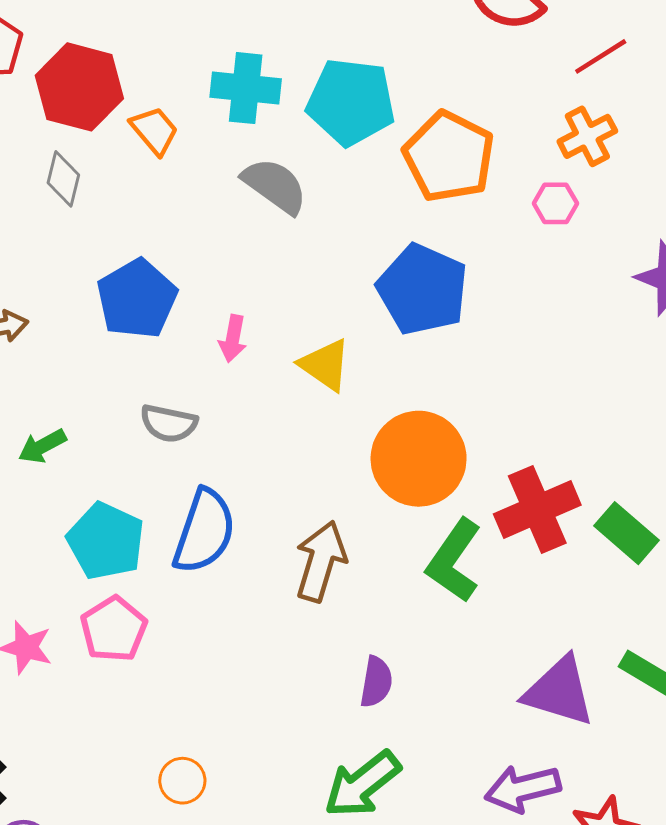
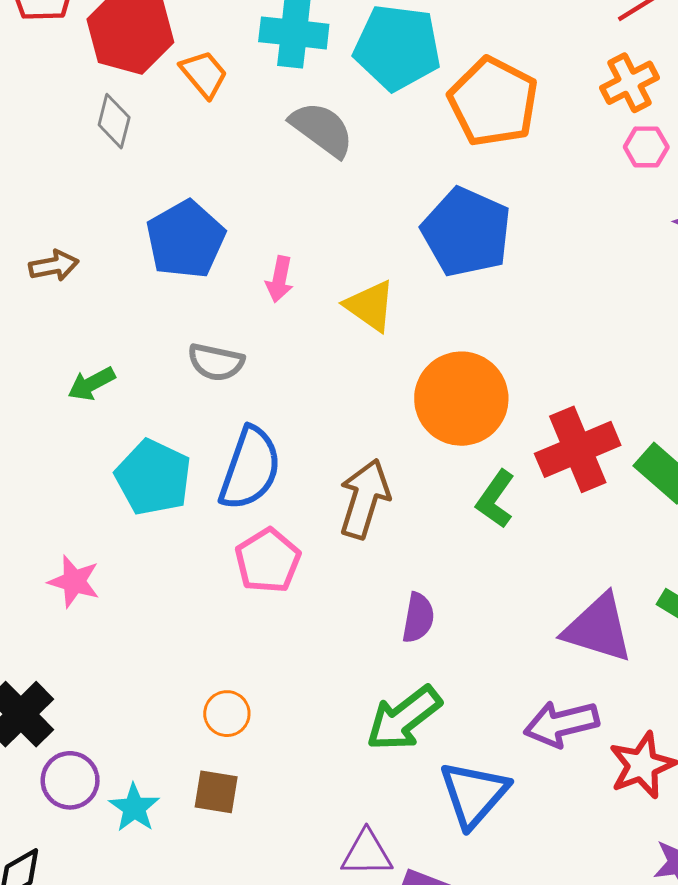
pink hexagon: (555, 203) -> (646, 147), moved
green L-shape: (454, 561) -> (495, 499), size x0.7
pink pentagon: (114, 629) -> (268, 561), moved

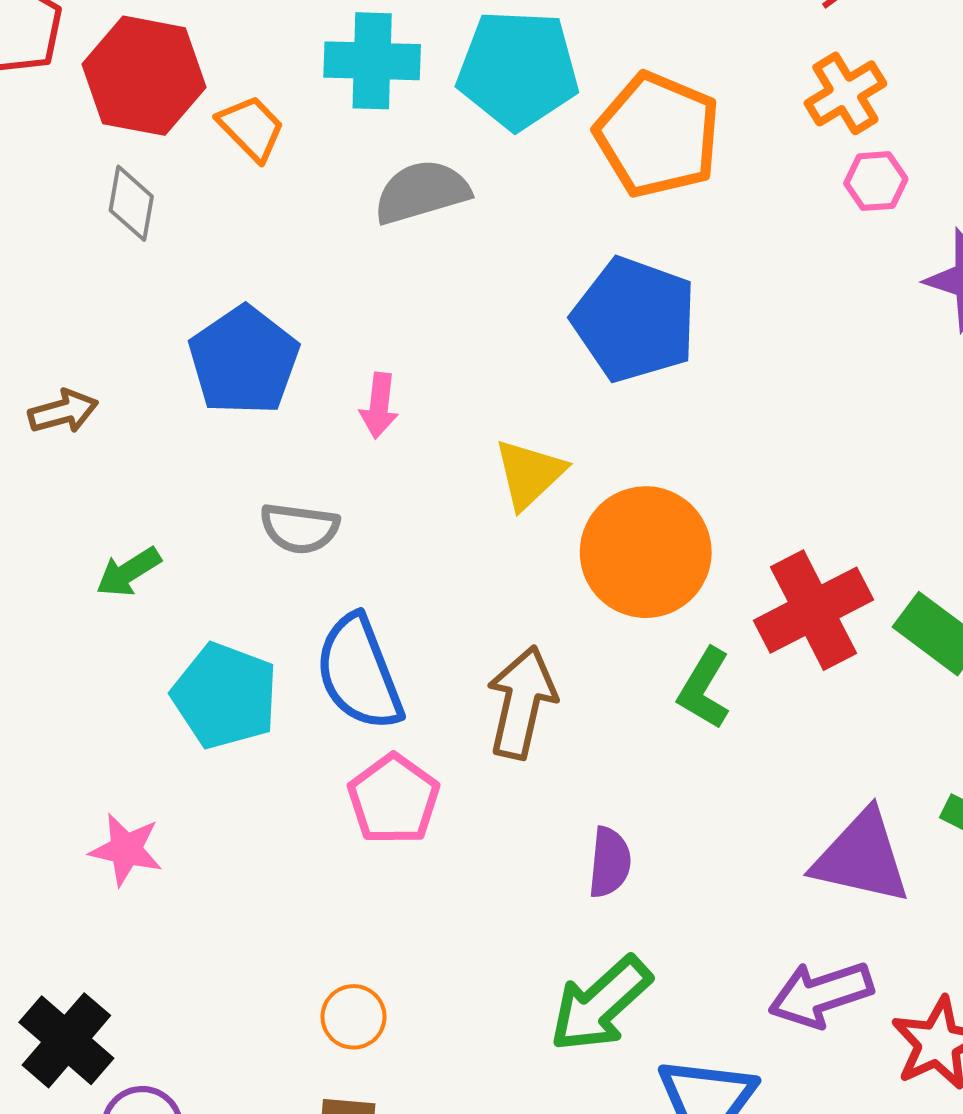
gray semicircle: (322, 129) -> (422, 192), turned -48
yellow triangle: (370, 306) -> (529, 474), moved, turned 46
blue semicircle: (250, 469) -> (359, 673), turned 144

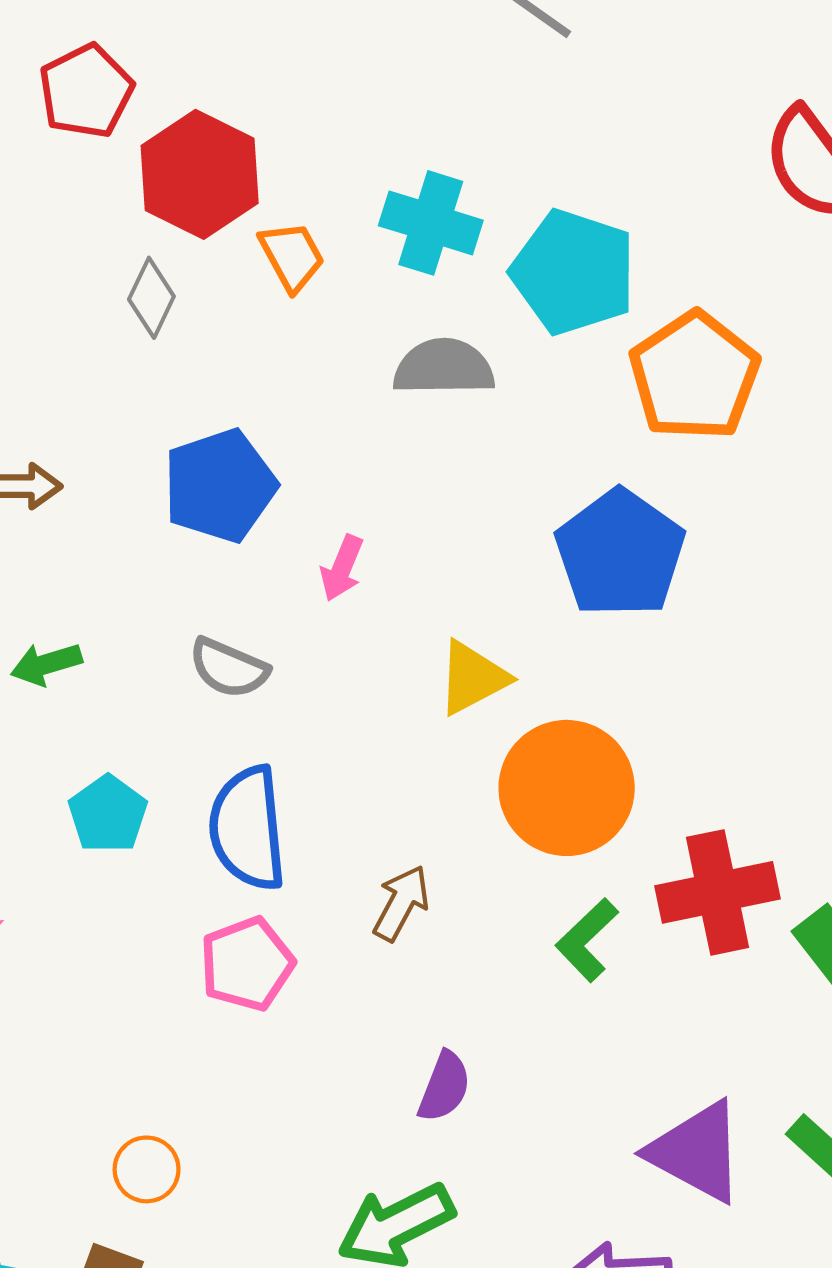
cyan pentagon: (225, 696) -> (108, 814), size x0.7
brown arrow: (522, 702) -> (401, 903), size x0.7

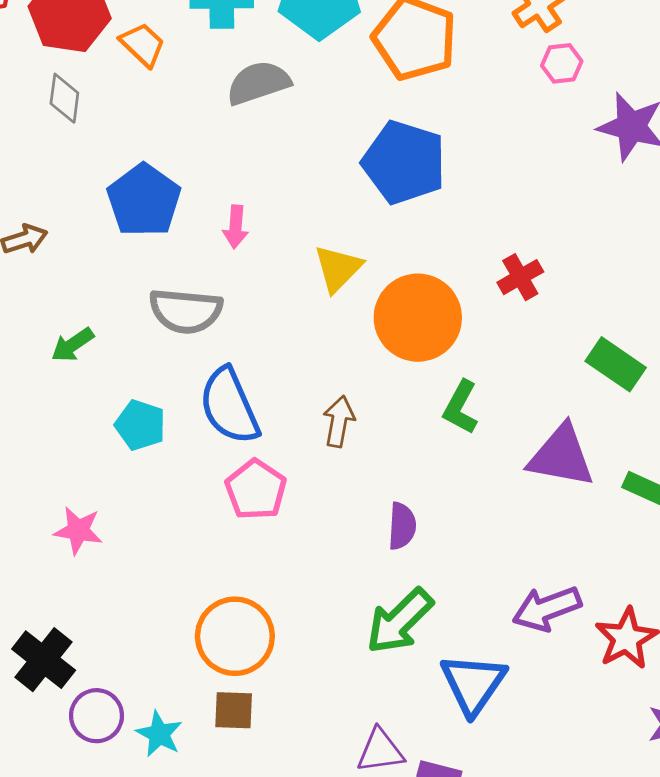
gray semicircle: (229, 668) -> (186, 311), size x1.4
red cross: (717, 892) -> (520, 277), moved, size x0.6
purple triangle: (697, 1152) -> (561, 456), moved
orange circle: (147, 1169) -> (235, 636), size x1.8

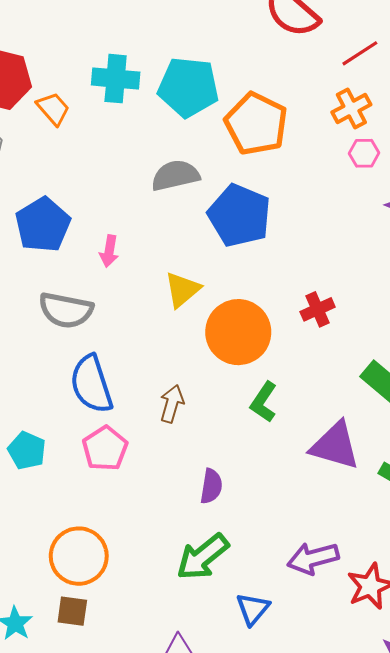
gray semicircle: (258, 83) -> (175, 175), moved
cyan pentagon: (140, 425) -> (27, 450), moved
blue triangle: (473, 684) -> (253, 609), size x0.7

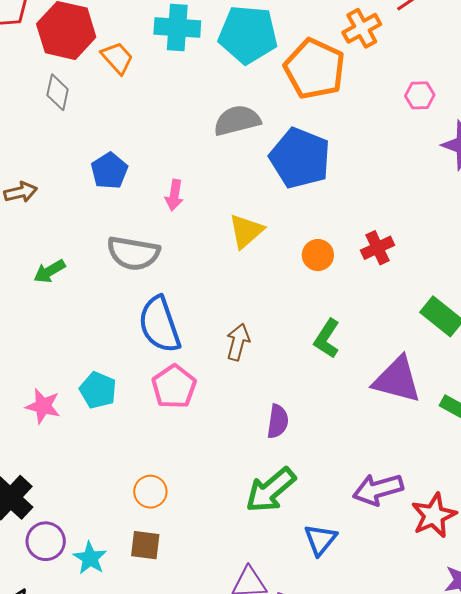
orange cross: (351, 108) -> (362, 28), moved
blue pentagon: (43, 225) -> (109, 171), size x0.7
orange circle: (238, 332) -> (318, 255), moved, size x0.5
orange circle: (79, 556) -> (150, 492), size x0.6

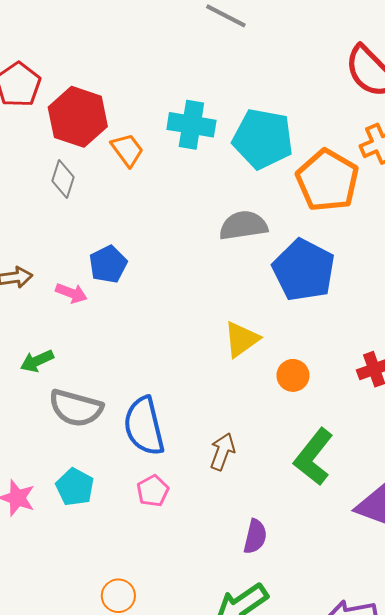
pink arrow: (174, 195) -> (71, 293), moved, turned -84
gray semicircle: (133, 253) -> (76, 408), moved
orange circle: (318, 255) -> (293, 375), moved
green L-shape: (327, 339) -> (314, 457), size x1.4
pink pentagon: (174, 387) -> (153, 491), size x0.7

